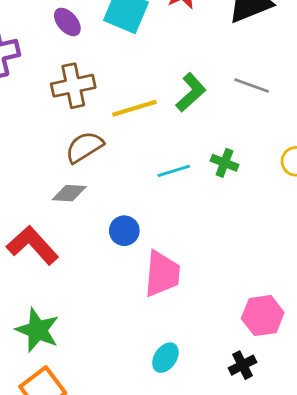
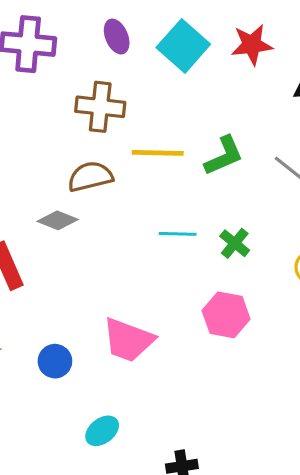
blue circle: (124, 231) -> (55, 361), moved
pink trapezoid: (162, 274) -> (128, 340), turned 87
pink hexagon: (263, 316) -> (226, 315), moved

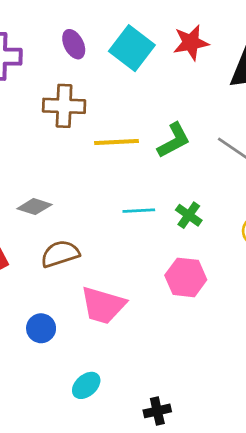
brown semicircle: (90, 177) -> (60, 254), moved

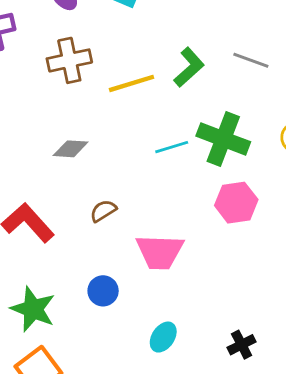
gray diamond: (34, 207) -> (71, 149), moved
green cross: (189, 215) -> (223, 139), size x1.8
brown semicircle: (60, 254) -> (103, 211), size x0.7

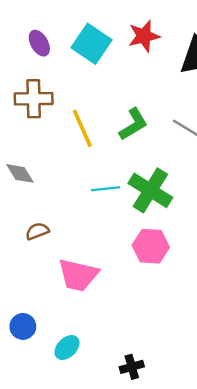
yellow line: (132, 83) -> (82, 128), turned 72
gray diamond: (71, 149) -> (20, 173), turned 44
blue circle: (103, 291) -> (23, 326), moved

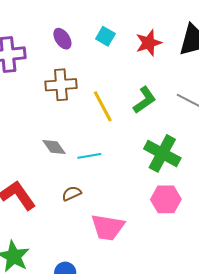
red star: (144, 36) -> (149, 43), moved
cyan square: (91, 44) -> (105, 36), size x0.6
cyan line: (106, 189) -> (89, 156), moved

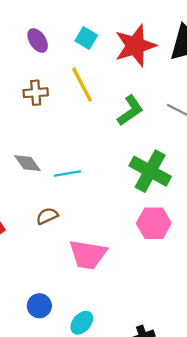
red star: (149, 43) -> (135, 46), size x1.4
brown cross: (61, 85) -> (36, 93), size x0.7
yellow line: (103, 106) -> (82, 85), moved

